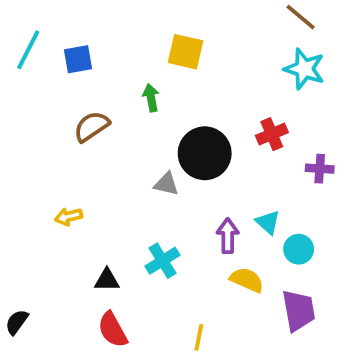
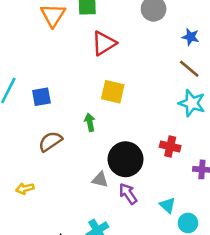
red cross: (272, 134) -> (170, 146), turned 36
yellow arrow: (69, 217) -> (25, 189), moved
purple arrow: (228, 236) -> (128, 194), moved, turned -35

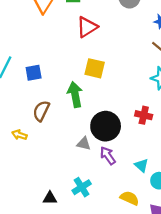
green arrow: (90, 122) -> (75, 95), size x1.6
brown semicircle: (50, 141) -> (41, 111), turned -30
yellow arrow: (25, 189) -> (19, 135), moved, turned 32

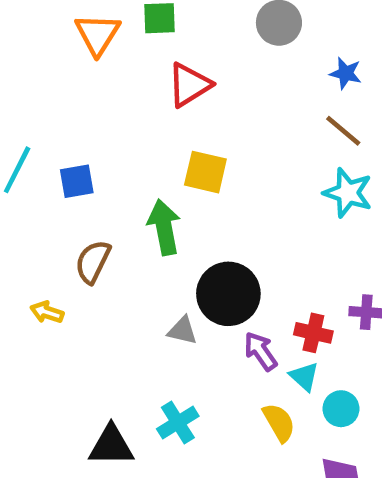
red cross: (144, 115) -> (313, 333), moved
purple arrow: (108, 156) -> (261, 351), moved
black triangle: (50, 198) -> (111, 445), size x1.5
yellow semicircle: (130, 198) -> (279, 423), moved, turned 36

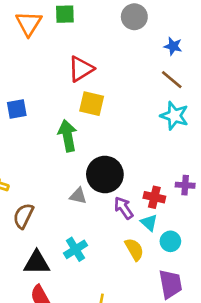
red triangle: (189, 85) -> (81, 69), moved
brown semicircle: (93, 262) -> (23, 216), moved

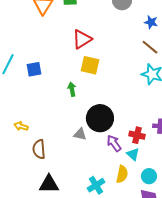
green arrow: (67, 136) -> (72, 89), size x0.6
brown semicircle: (23, 216) -> (39, 149), turned -30
cyan circle: (170, 241) -> (149, 176), moved
cyan cross: (76, 249) -> (96, 185), moved
yellow semicircle: (134, 249) -> (122, 174), turned 42

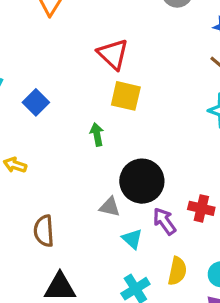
red triangle: (82, 39) -> (113, 54), turned -45
blue square: (34, 69) -> (36, 102), turned -35
yellow arrow: (21, 126) -> (15, 165), moved
cyan triangle: (133, 154) -> (132, 239), moved

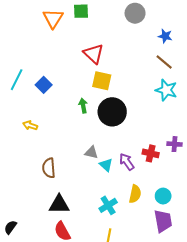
black circle: (142, 181) -> (112, 112), moved
cyan triangle: (132, 239) -> (106, 165), moved

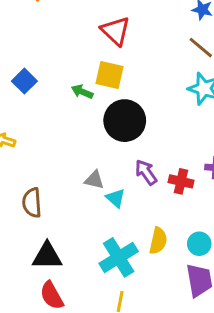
red triangle: (93, 54) -> (116, 31), moved
green arrow: (83, 106) -> (82, 92), moved, turned -56
purple arrow: (127, 162) -> (146, 172), moved
cyan cross: (108, 205) -> (119, 257), size x1.4

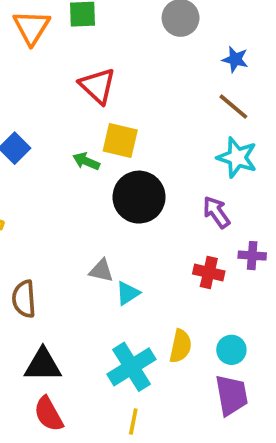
red triangle: (116, 31) -> (98, 86), moved
purple arrow: (146, 172) -> (216, 212), moved
cyan triangle: (116, 198) -> (128, 293), turned 45

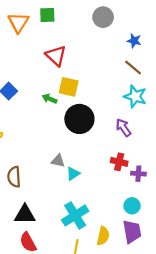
purple cross: (252, 256) -> (138, 174), moved
yellow semicircle: (181, 346) -> (103, 236), moved

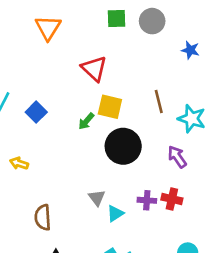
green square: (47, 15) -> (117, 18), moved
brown line: (133, 68) -> (159, 101), moved, turned 36
green arrow: (49, 99) -> (86, 121), turned -72
gray triangle: (58, 161) -> (97, 198), turned 40
purple cross: (138, 174) -> (147, 200), moved

